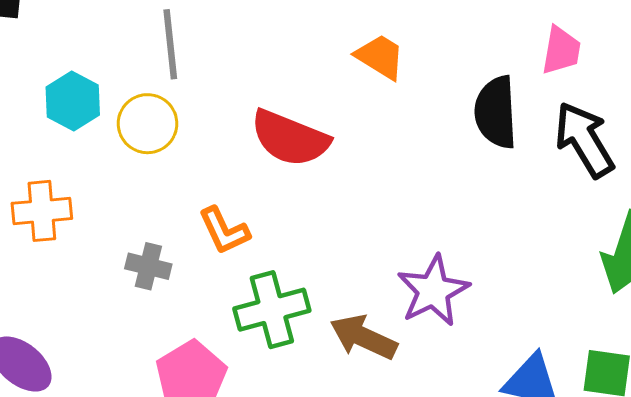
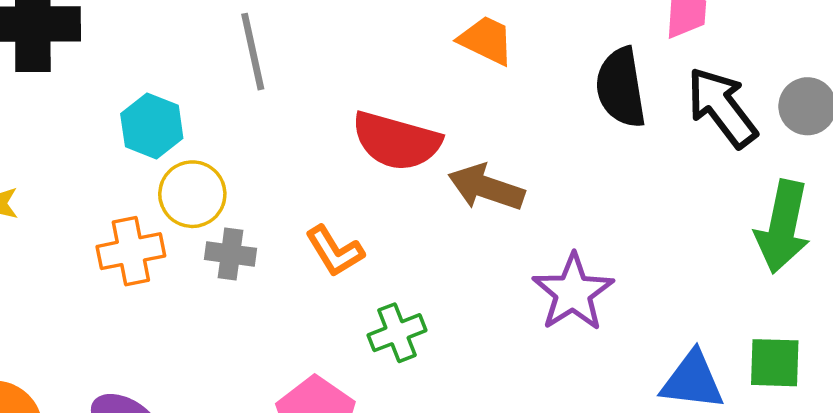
yellow circle: (148, 124) -> (192, 194), moved
gray cross: (148, 266) -> (230, 254), moved
green cross: (272, 310) -> (397, 333), size x0.7
brown arrow: (363, 337) -> (486, 187), moved

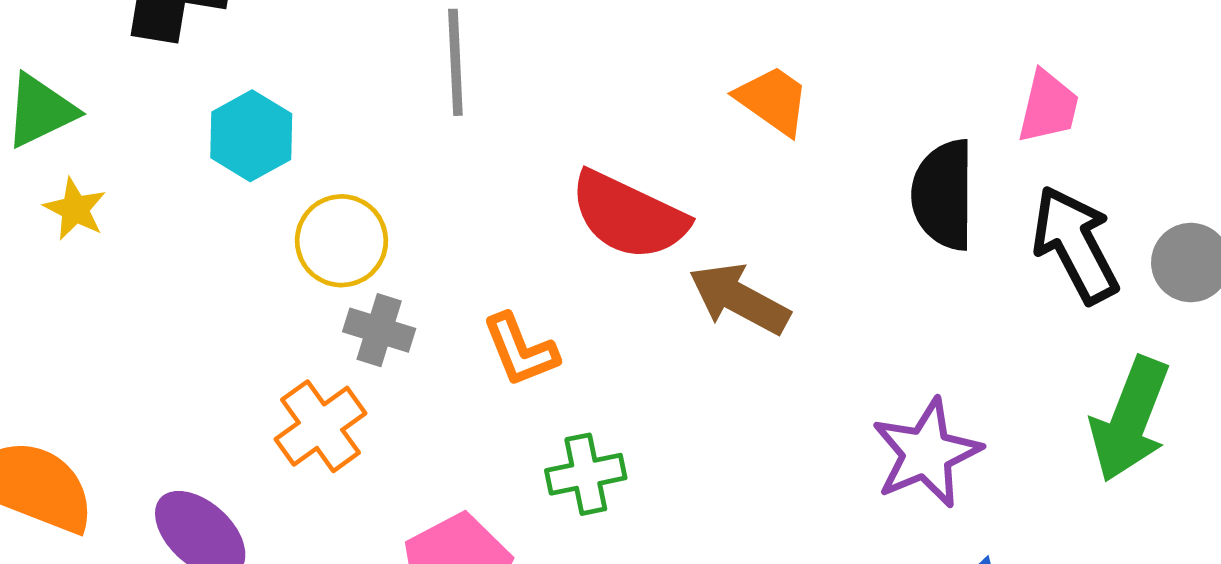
cyan hexagon: (152, 126) -> (251, 136), moved
orange cross: (131, 251) -> (321, 426), moved, turned -34
purple star: (573, 292) -> (926, 453), moved

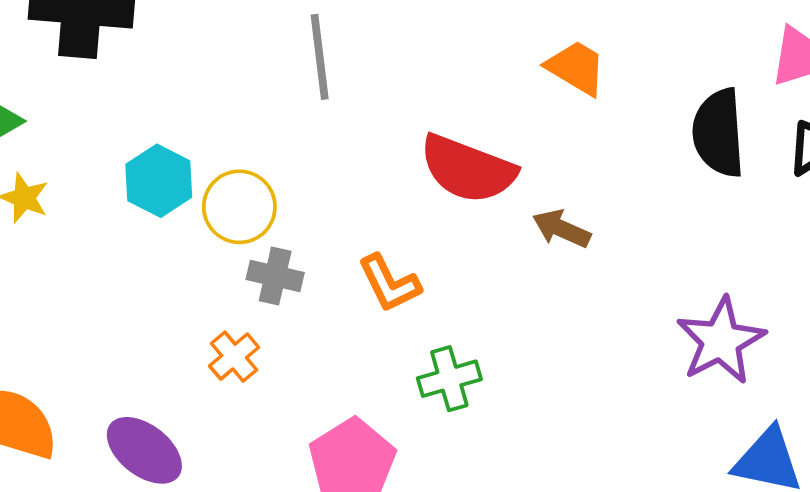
cyan hexagon: (251, 136) -> (159, 181), moved
brown arrow: (739, 299) -> (561, 229), size x0.7
orange cross: (321, 426) -> (234, 357), size x0.7

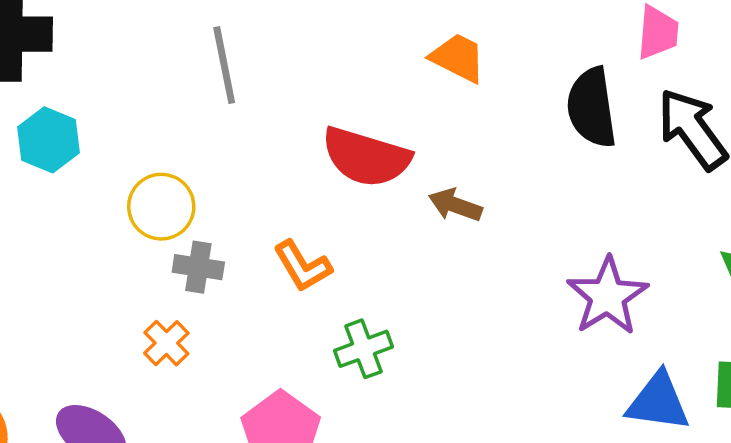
cyan hexagon: (159, 181) -> (49, 140), moved

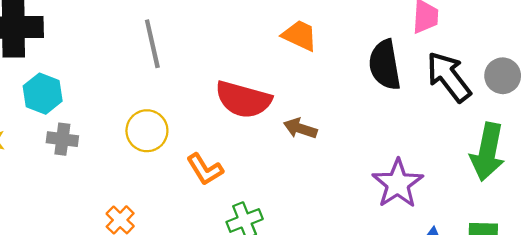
yellow circle: (161, 207) -> (147, 131), moved
gray cross: (198, 267) -> (62, 139), moved

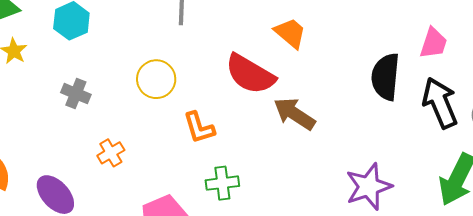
orange trapezoid: (300, 35) -> (290, 33), moved
brown arrow: (300, 128) -> (294, 114), size x1.4
gray cross: (62, 139) -> (76, 94), moved

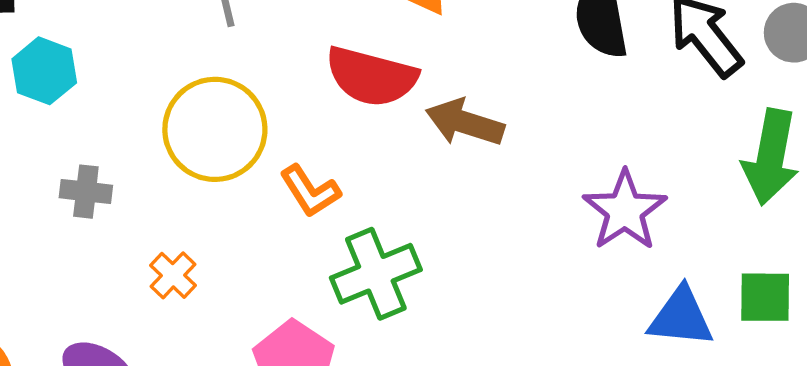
yellow circle: (156, 79) -> (215, 129), size x1.5
green cross: (222, 183) -> (376, 274), size x1.5

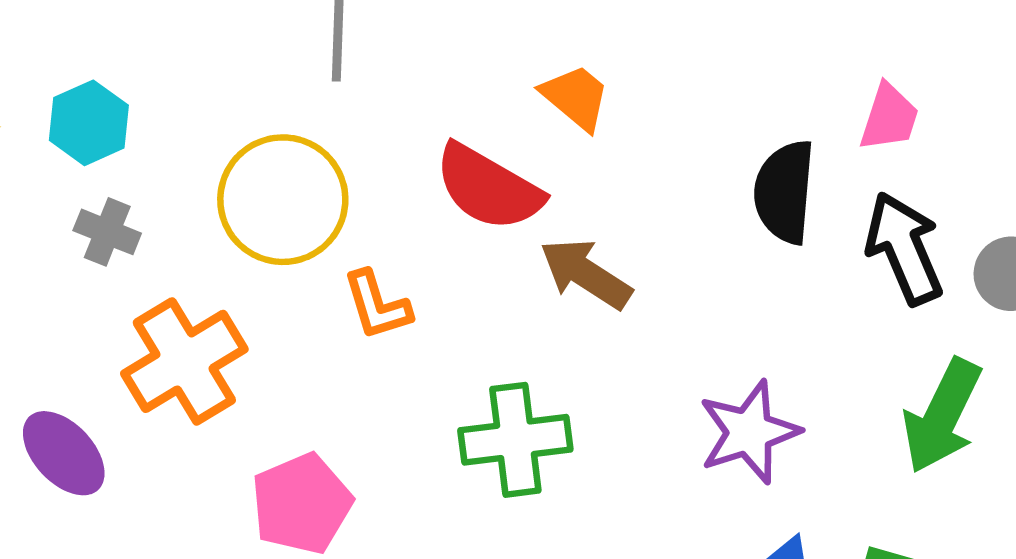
cyan hexagon: (44, 71) -> (89, 123), moved
green cross: (376, 274) -> (515, 440), moved
orange cross: (173, 275) -> (184, 361), size x2.0

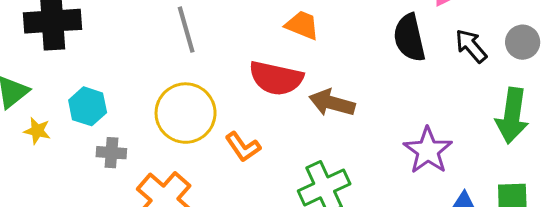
black arrow: (904, 248) -> (471, 46), size x0.7

